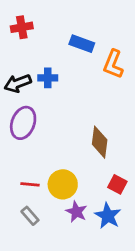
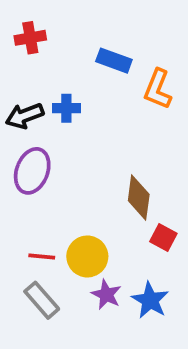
red square: (117, 184) -> (163, 237), moved
gray rectangle: (30, 216) -> (42, 300), size x1.4

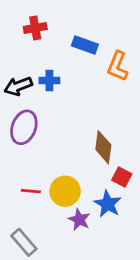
red cross: (30, 38) -> (35, 28), moved
gray rectangle: (42, 300) -> (24, 242), moved
blue star: (150, 300) -> (108, 204), moved

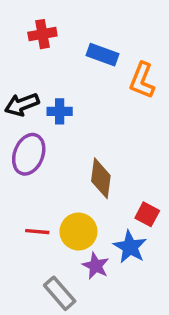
blue cross: (49, 80) -> (60, 111), moved
brown diamond: (103, 147) -> (101, 178), moved
gray rectangle: (24, 242) -> (60, 293), moved

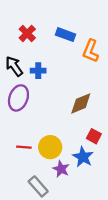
red cross: (42, 34) -> (27, 33), moved, turned -35
black arrow: (22, 104) -> (14, 66), turned 75
brown diamond: (101, 178) -> (81, 103), moved, turned 60

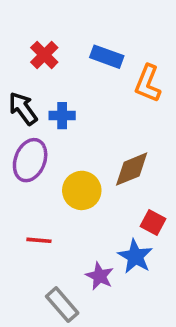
yellow circle: (50, 147) -> (82, 190), moved

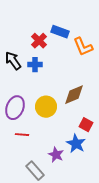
red cross: (44, 55) -> (39, 41), moved
orange L-shape: (148, 83) -> (83, 47), turned -45
purple ellipse: (30, 160) -> (15, 108), moved

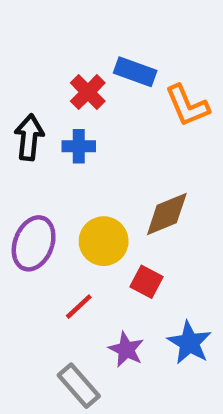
black arrow: (13, 61) -> (29, 137), turned 42
red square: (86, 125) -> (147, 282), moved
red line: (22, 135) -> (79, 307), moved, turned -48
blue star: (76, 144) -> (189, 343), moved

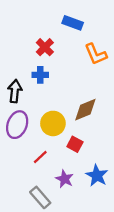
blue rectangle: (135, 72) -> (73, 23), moved
black arrow: (29, 137) -> (15, 91), moved

